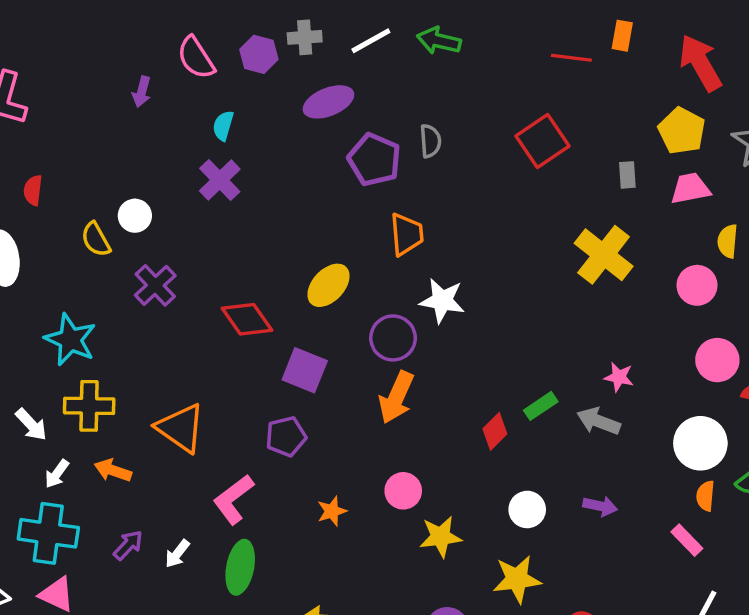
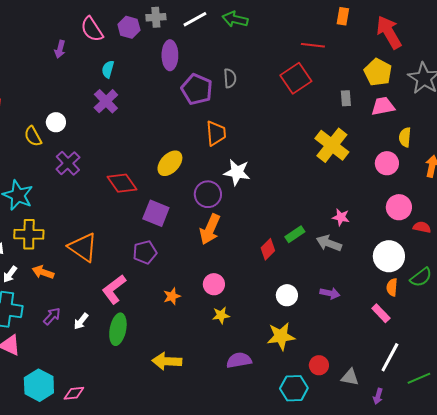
red line: (571, 58) -> (313, 45), moved
purple ellipse: (328, 102) -> (170, 55), turned -68
yellow star: (441, 537) -> (221, 315), moved, size x0.7

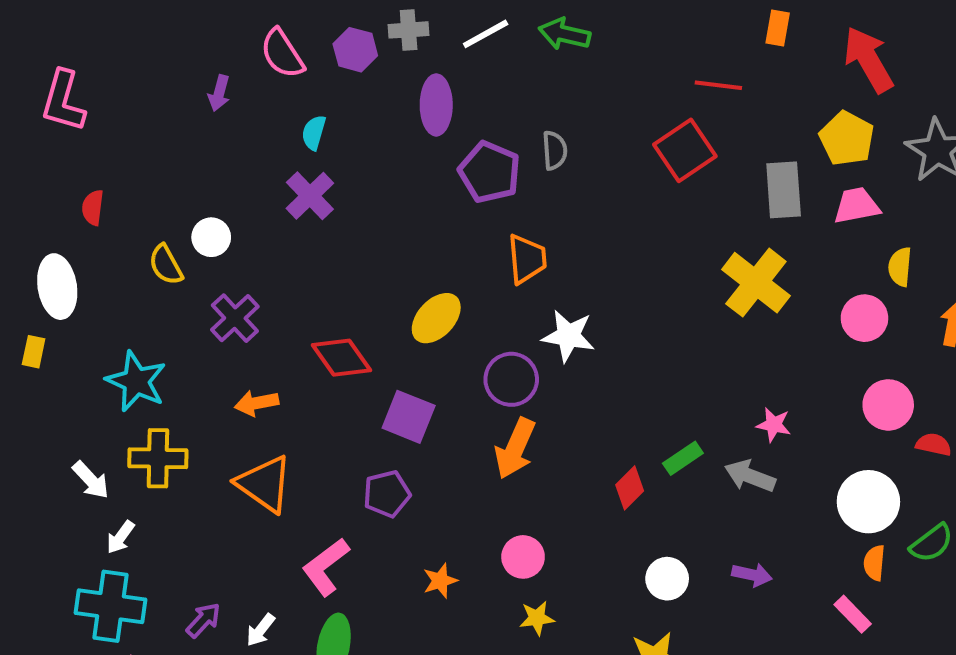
gray rectangle: (346, 98) -> (784, 190), size x1.8
orange arrow: (43, 272) -> (257, 403), moved, turned -30

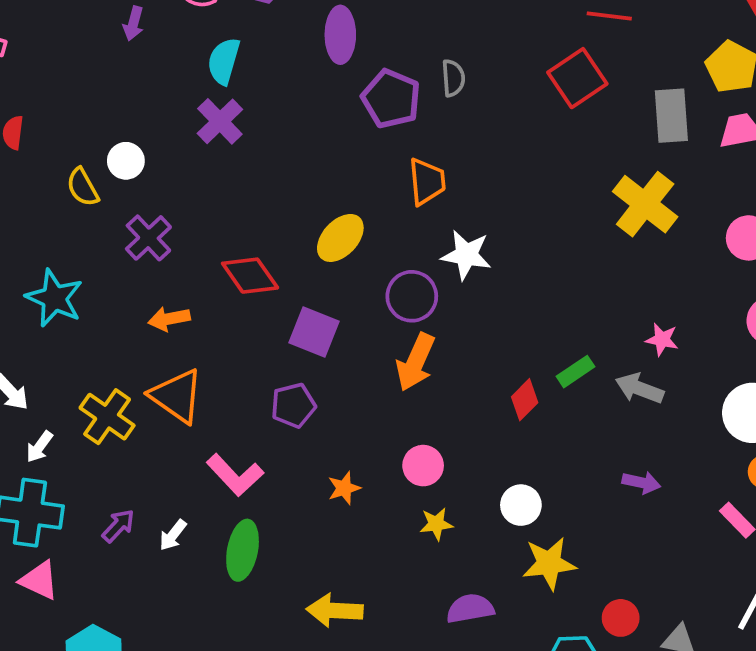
cyan semicircle: (314, 133) -> (224, 61), size x1.4
yellow cross: (158, 458) -> (107, 417), moved, turned 34
pink L-shape: (326, 567) -> (235, 475), turned -96
white circle: (667, 579) -> (521, 505), moved

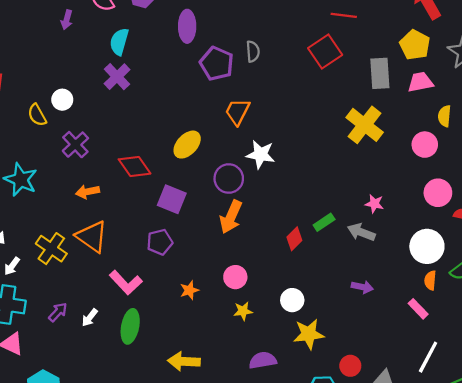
orange trapezoid: (427, 182) -> (237, 112), turned -148

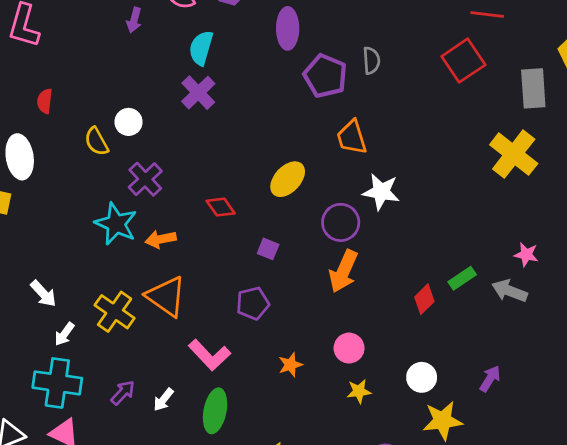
orange trapezoid: (237, 112) -> (352, 137), turned -44
red diamond: (135, 166) -> (221, 207), size x0.7
cyan star: (21, 180) -> (116, 224), moved
purple square: (172, 199) -> (268, 249), size x0.6
purple arrow: (362, 287) -> (490, 379), moved, turned -70

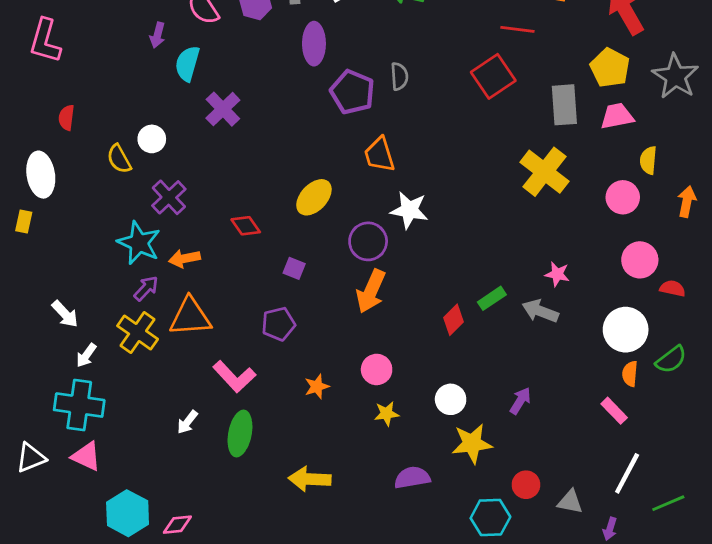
cyan semicircle: (201, 48) -> (187, 64), moved
orange triangle: (166, 296) -> (190, 317), turned -39
purple arrow: (123, 393) -> (146, 288), moved

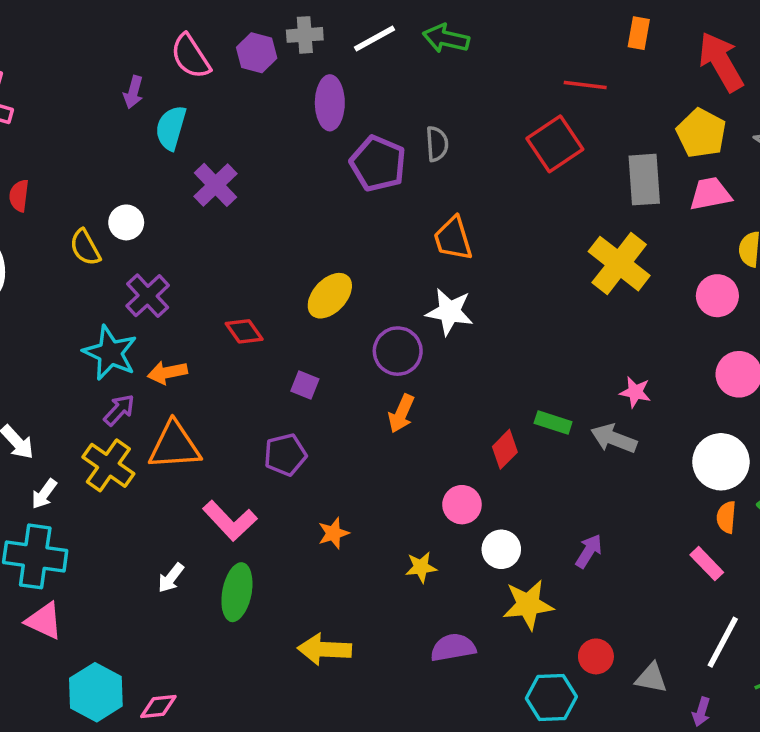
orange trapezoid: (379, 155) -> (453, 239), moved
orange arrow: (371, 291) -> (401, 414), size x0.7
green rectangle: (492, 298) -> (553, 422), turned 52
pink circle: (377, 369) -> (462, 505), moved

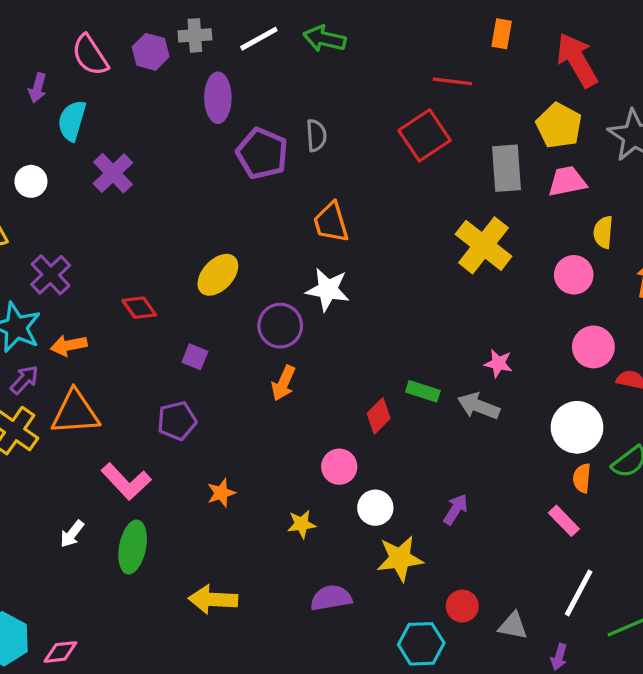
white circle: (126, 222) -> (31, 181), moved

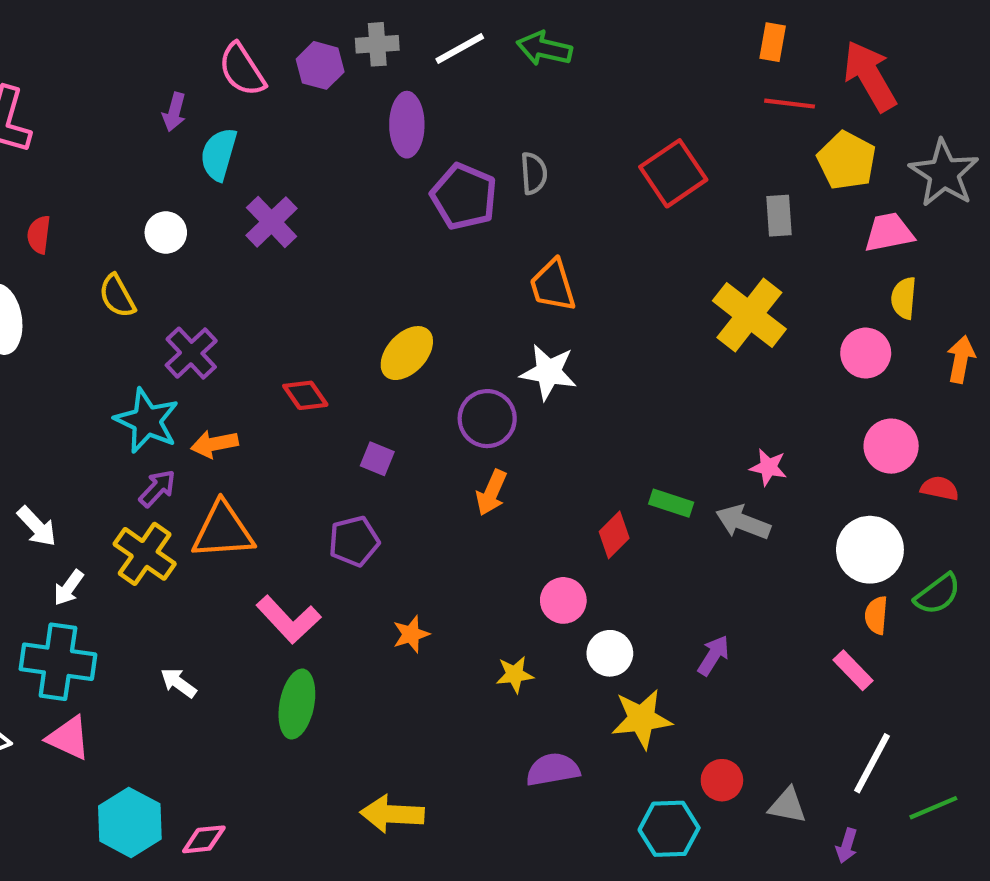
red line: (452, 81) -> (790, 104), moved
gray rectangle: (506, 168) -> (779, 216), size x0.7
pink trapezoid: (567, 181) -> (889, 232), moved
white arrow: (72, 534) -> (178, 683), moved, turned 88
yellow arrow: (213, 599) -> (392, 814), moved

